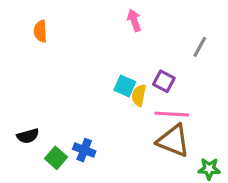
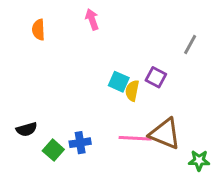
pink arrow: (134, 20) -> (92, 19), moved
pink line: (172, 114) -> (135, 138), moved
blue cross: (84, 150) -> (80, 143), turned -30

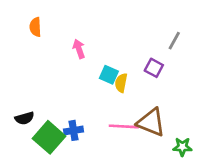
pink arrow: (92, 19) -> (79, 49), moved
purple square: (156, 77) -> (154, 68), moved
green square: (53, 150) -> (49, 137), size x1.6

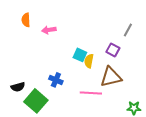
pink arrow: (79, 49) -> (49, 30), moved, turned -80
brown triangle: (151, 122) -> (111, 77), moved, turned -35
blue cross: (74, 130) -> (56, 80), moved, turned 32

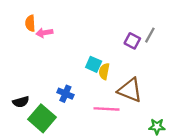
pink arrow: (49, 30) -> (44, 33), moved
purple square: (113, 50) -> (132, 41), moved
brown triangle: (111, 77) -> (130, 90), turned 35

